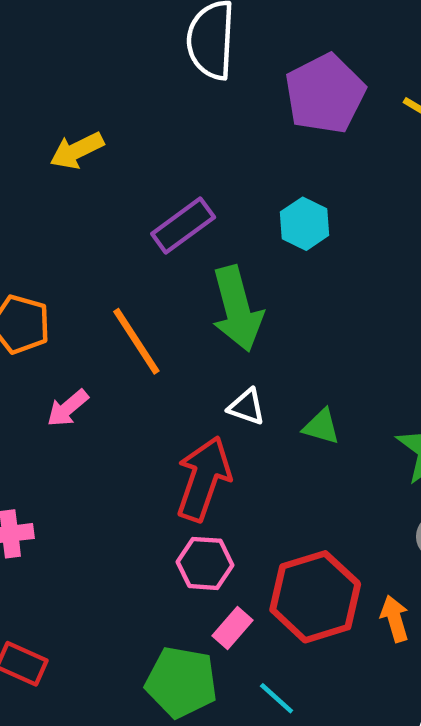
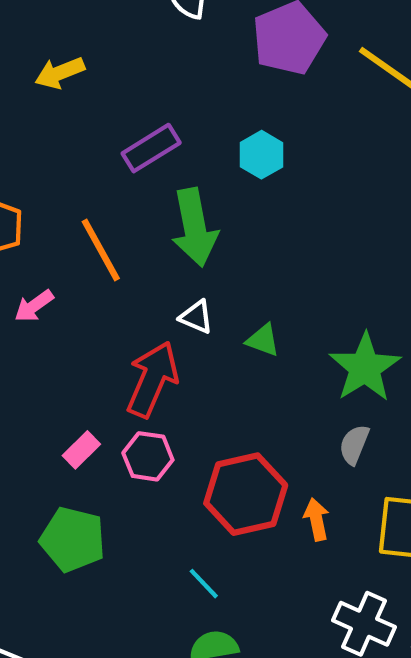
pink rectangle: (233, 628) -> (81, 450), moved
green pentagon: (181, 682) -> (73, 539), moved

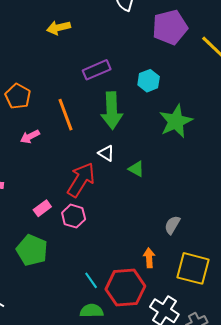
green star: (365, 368) -> (176, 121), moved
red hexagon: (246, 494) -> (125, 288), moved

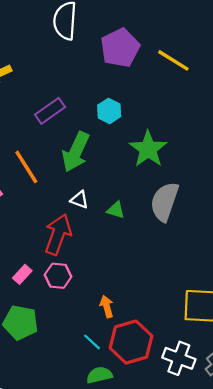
green arrow: (112, 111) -> (76, 152), turned 39
gray semicircle: (172, 225) -> (164, 202), moved, size x1.8
orange arrow: (149, 258) -> (107, 307), moved

